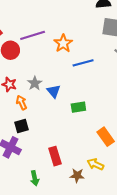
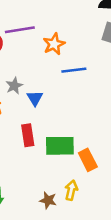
green rectangle: (78, 107) -> (60, 146), moved, size x1.6
red rectangle: (55, 156) -> (28, 135), moved
yellow arrow: (95, 164) -> (71, 190), turned 70

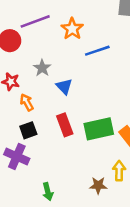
gray star: (14, 86) -> (42, 68), moved

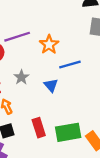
blue triangle: (64, 86) -> (51, 85), moved

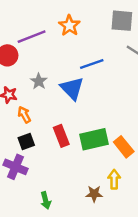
orange star: (49, 44) -> (69, 26), moved
blue triangle: (51, 85) -> (72, 88), size x1.5

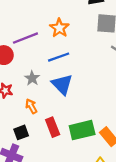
blue line: (92, 64) -> (59, 57), moved
orange arrow: (24, 115) -> (31, 106), moved

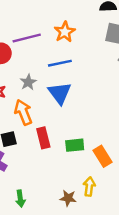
orange arrow: (31, 106) -> (23, 112), size x1.5
green rectangle: (82, 130) -> (75, 145), size x0.7

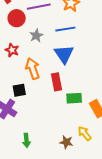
gray star: (28, 82) -> (36, 36), moved
red rectangle: (43, 138) -> (56, 82), moved
yellow arrow: (89, 187) -> (85, 133), turned -49

